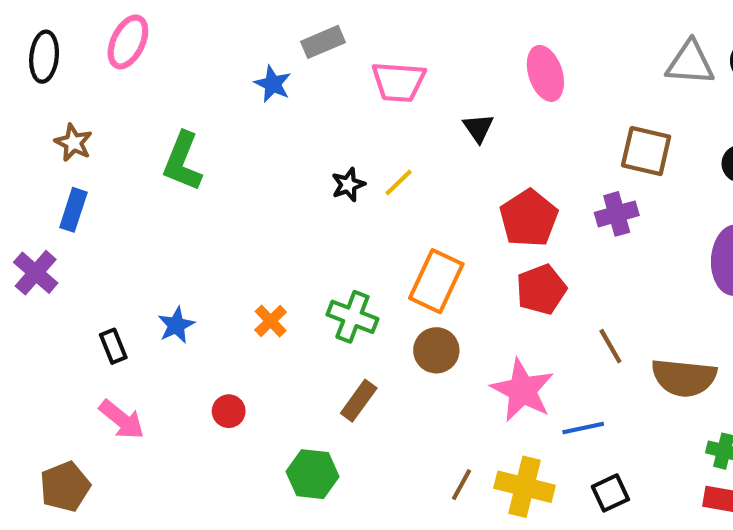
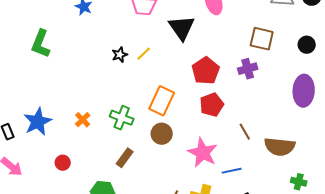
black triangle: (478, 128) -> (182, 28), size x1.8
blue star: (176, 325) -> (38, 122), size x1.6

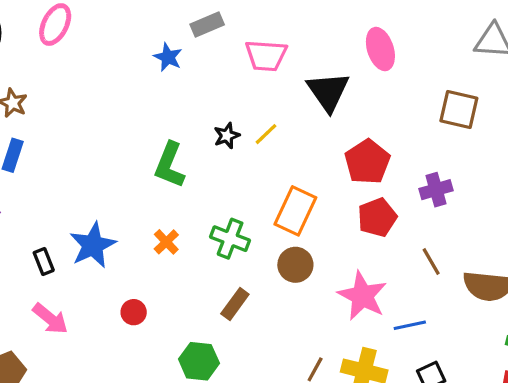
green L-shape: (41, 44) -> (170, 165), moved
purple cross: (248, 69) -> (436, 190), moved

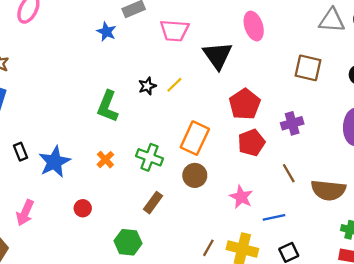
black rectangle: (44, 262) -> (20, 152), moved
pink star: (362, 296) -> (241, 197), size x0.7
pink arrow: (50, 319) -> (25, 213), turned 75

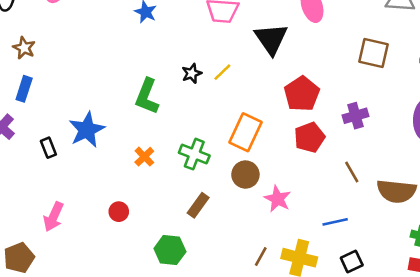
blue star: (54, 162) -> (87, 130), moved
pink star: (241, 197) -> (277, 199), moved

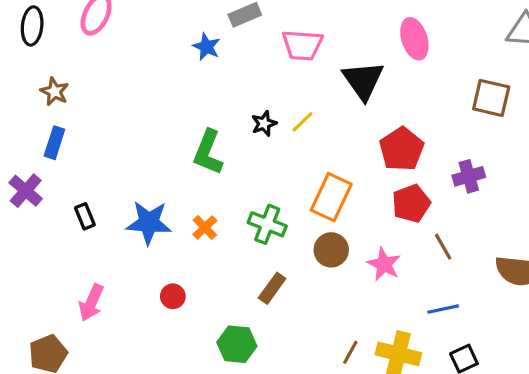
blue star: (87, 130) -> (149, 223), moved, turned 30
brown line: (352, 172) -> (443, 247), moved
pink star: (277, 199) -> (384, 264), moved

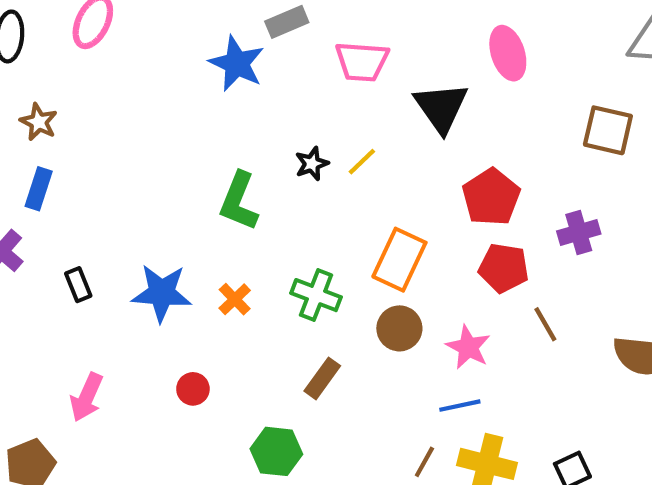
blue star: (206, 47) -> (237, 64), size x1.5
red pentagon: (411, 203) -> (504, 268), turned 30
blue line: (443, 309) -> (460, 406), moved

